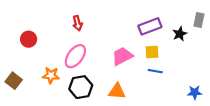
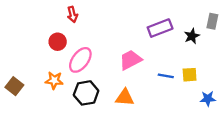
red arrow: (78, 23) -> (72, 14), moved
red circle: (29, 39) -> (58, 42), moved
yellow square: (152, 52) -> (190, 75), moved

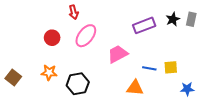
red arrow: (72, 14) -> (74, 12), moved
black star: (192, 36) -> (173, 19), moved
pink ellipse: (80, 60) -> (86, 36), moved
orange triangle: (125, 97) -> (135, 88), moved

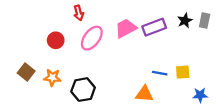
pink trapezoid: (118, 54) -> (126, 28), moved
brown square: (13, 78) -> (26, 72), moved

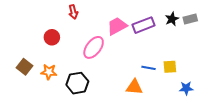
gray rectangle: (205, 21) -> (190, 19), turned 64
pink ellipse: (92, 38) -> (94, 47), moved

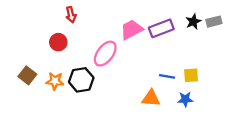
red arrow: (73, 12) -> (71, 15), moved
black hexagon: (77, 83) -> (81, 80), moved
blue star: (186, 88) -> (185, 99), moved

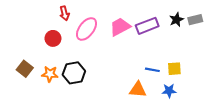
pink ellipse: (105, 54) -> (86, 29), moved

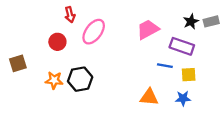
purple rectangle: (147, 26) -> (182, 46), moved, turned 40
pink trapezoid: (120, 27) -> (148, 29), moved
brown square: (25, 69) -> (18, 63), moved, turned 35
blue line: (152, 70) -> (165, 66), moved

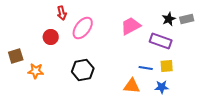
blue line: (165, 66) -> (146, 68), moved
black hexagon: (80, 79) -> (83, 70), moved
orange star: (54, 80) -> (36, 71), moved

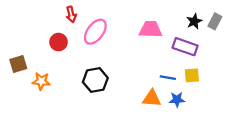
gray rectangle: (187, 19) -> (215, 21), turned -48
pink trapezoid: (131, 26) -> (151, 29), turned 30
blue star: (162, 87) -> (177, 100), moved

